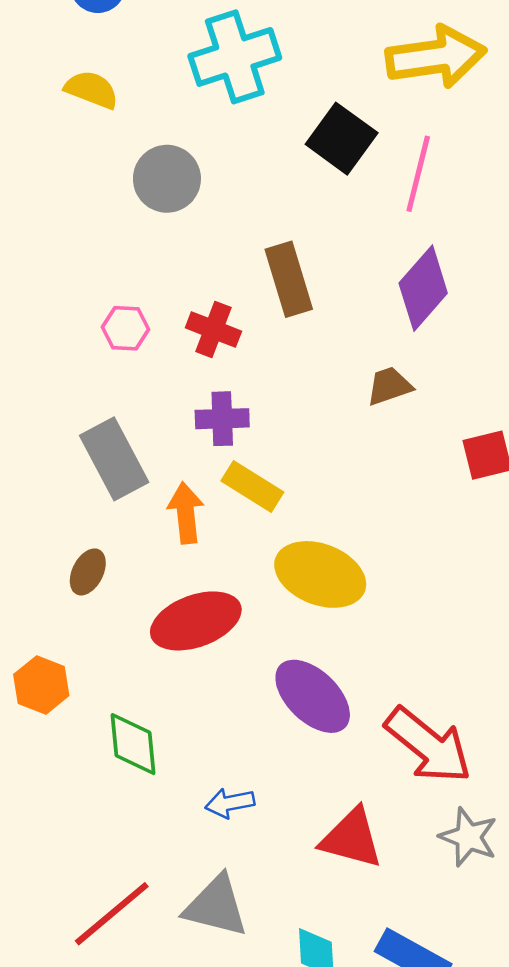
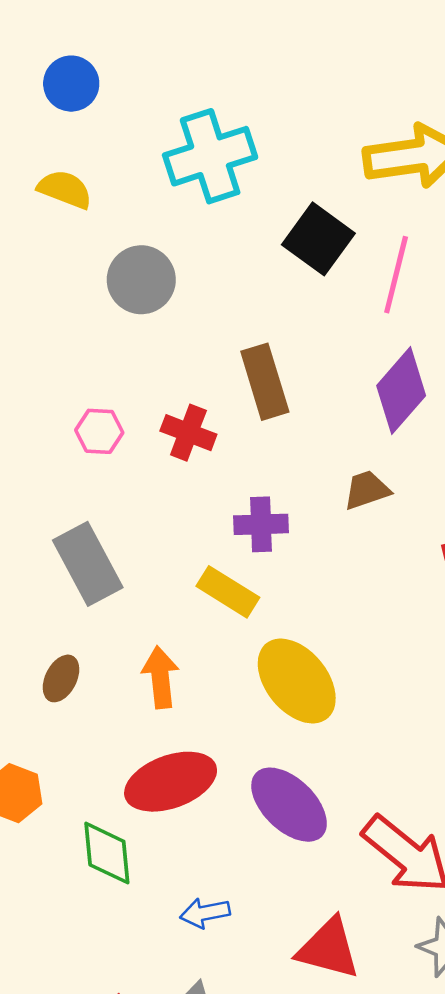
purple cross: (222, 419) -> (261, 524), moved
orange arrow: (186, 513) -> (160, 677), moved
yellow ellipse: (320, 574) -> (297, 681), turned 30
red ellipse: (196, 621) -> (171, 782), moved

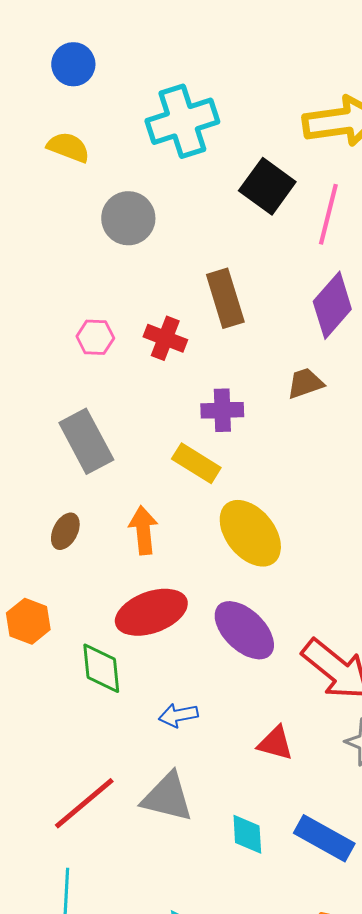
red triangle: (329, 949) -> (275, 743), size x0.7

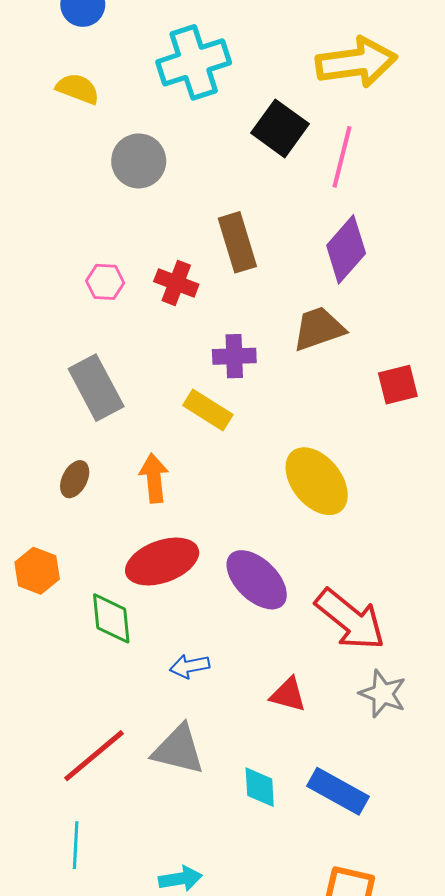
brown trapezoid: (305, 383) -> (319, 329), size x1.4
yellow ellipse: (250, 533) -> (317, 481), moved

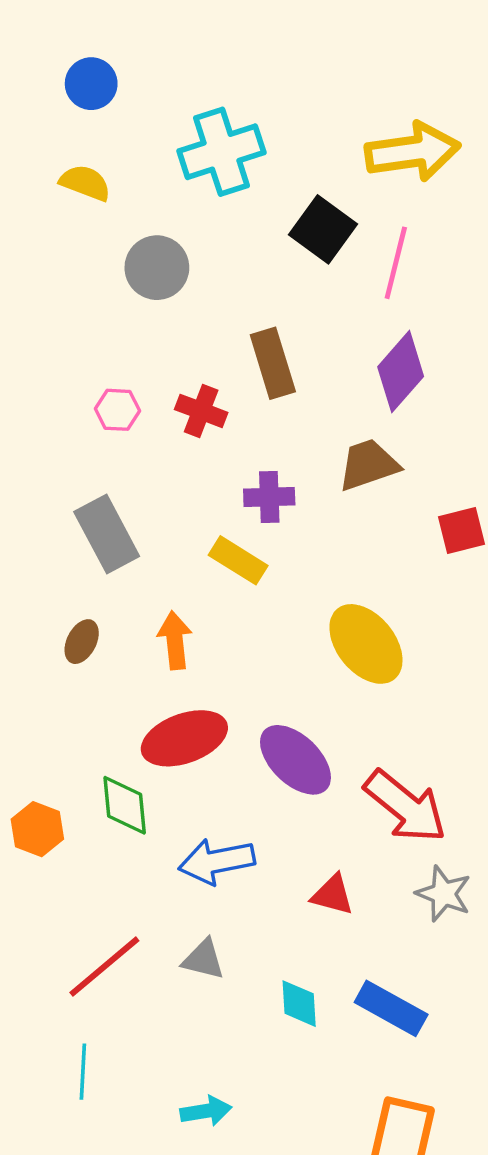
orange hexagon: (37, 571) -> (37, 829), moved
blue arrow: (190, 666) -> (217, 861), size x1.6
gray triangle: (178, 750) -> (203, 959), size x0.7

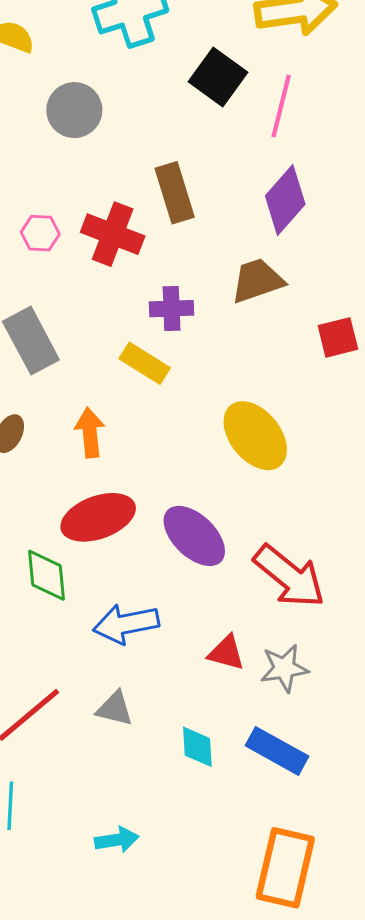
red cross: (201, 411) -> (113, 234), size x1.4
gray star: (444, 894) -> (284, 668), moved, turned -30

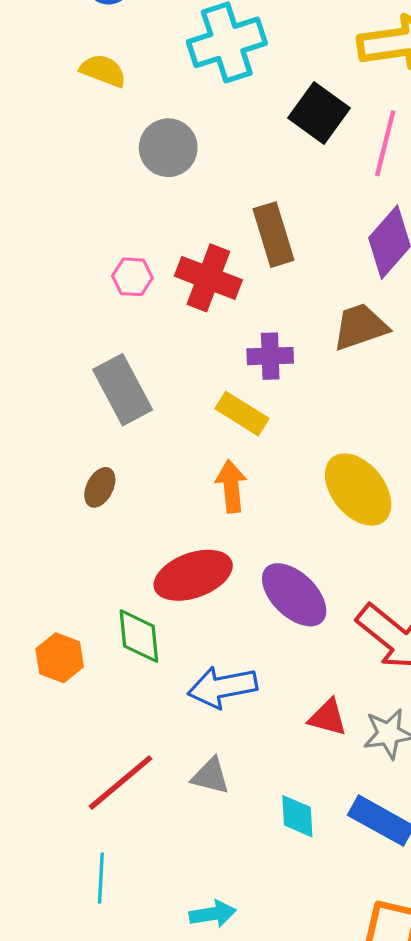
orange arrow: (90, 433) -> (231, 486), moved

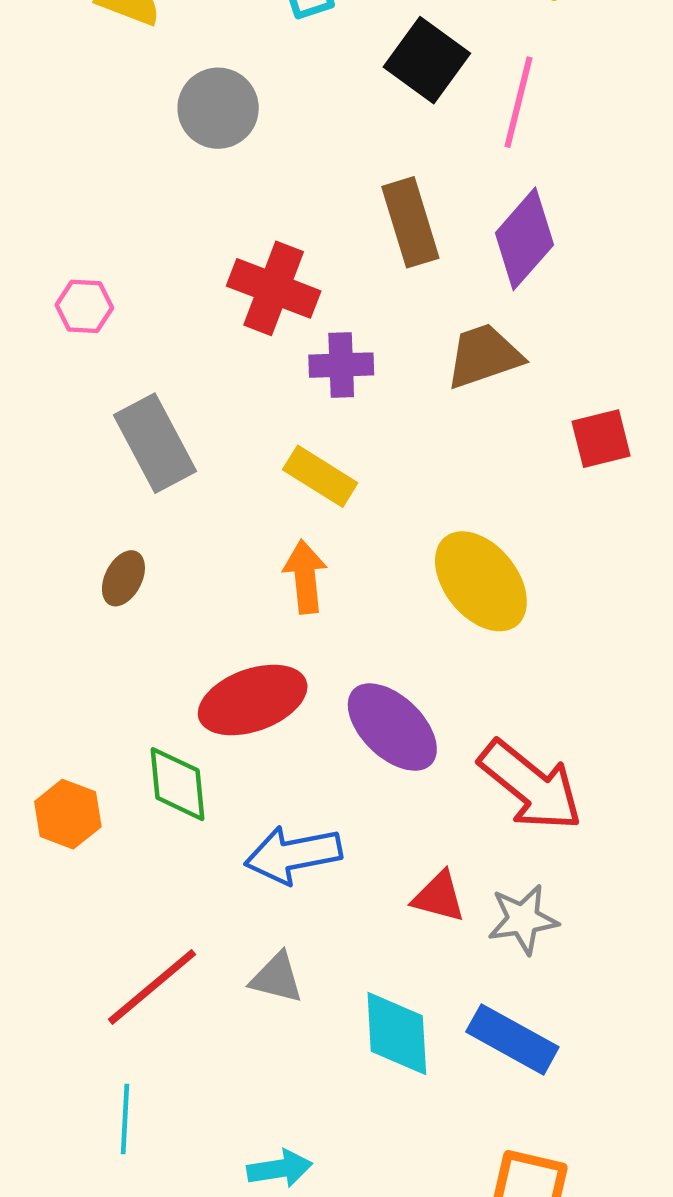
brown rectangle: (273, 235) -> (410, 222), moved
pink hexagon: (132, 277) -> (84, 306), moved
purple cross: (270, 356) -> (341, 365), moved
cyan diamond: (297, 816) -> (397, 1033), size x1.4

